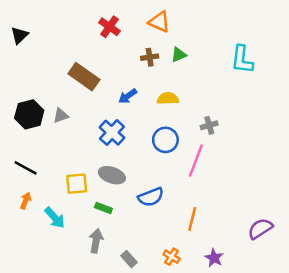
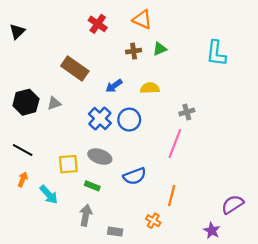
blue circle: (165, 140) -> (129, 120), moved
orange cross: (172, 257) -> (153, 221), moved
purple star: (214, 258) -> (212, 230), moved
gray rectangle: (129, 259) -> (115, 232), turned -40

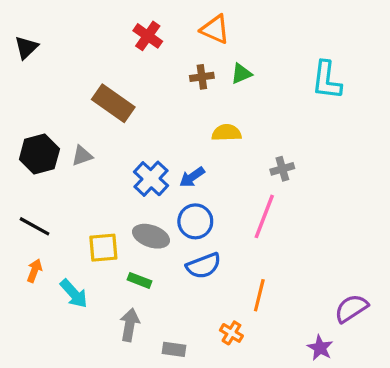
blue arrow: (114, 86) -> (192, 177), moved
blue circle: (129, 120) -> (195, 221), moved

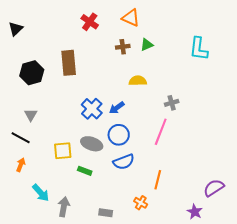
brown rectangle: (113, 103) -> (69, 63), turned 50
black hexagon: (39, 154) -> (32, 73), moved
gray triangle: (82, 156) -> (31, 115), moved, turned -40
cyan arrow: (74, 294) -> (41, 193), moved
gray arrow: (130, 325) -> (64, 207), moved

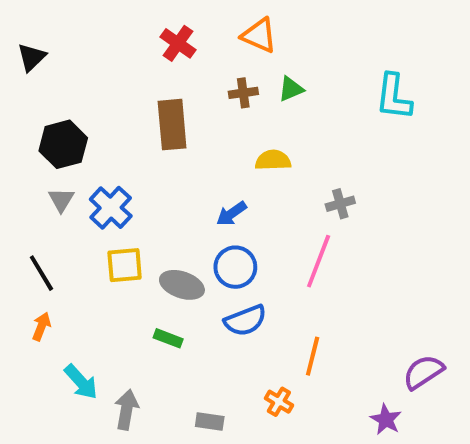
brown rectangle: (69, 63) -> (172, 125), moved
blue cross: (92, 109) -> (111, 208), moved
gray triangle: (31, 115) -> (61, 200), moved
black line: (21, 138) -> (41, 273), turned 30
yellow square: (63, 151) -> (125, 265), moved

